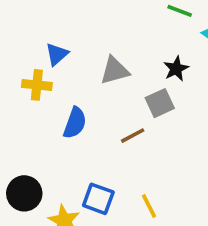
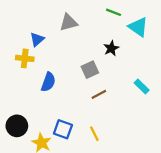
gray triangle: (115, 71) -> (69, 22), moved
gray square: (160, 103) -> (90, 70), moved
brown line: (133, 136) -> (99, 94), moved

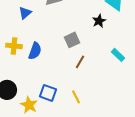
black star: (111, 48) -> (99, 21), moved
yellow cross: (25, 58) -> (14, 46), moved
brown line: (99, 94) -> (80, 62), turned -32

